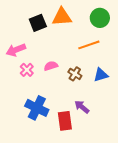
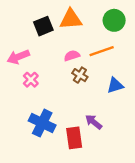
pink semicircle: (51, 66) -> (72, 56), moved
brown cross: (75, 74) -> (80, 75), moved

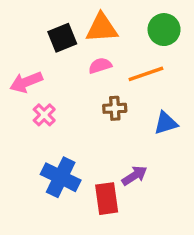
pink semicircle: (72, 56) -> (100, 66), moved
brown cross: (80, 75) -> (115, 108), turned -35
purple arrow: (94, 122) -> (134, 176), turned 108

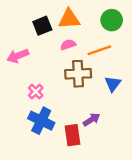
brown cross: (115, 108) -> (78, 74), size x1.6
pink cross: (44, 115) -> (36, 92), moved
blue triangle: (166, 123) -> (113, 84), turned -36

